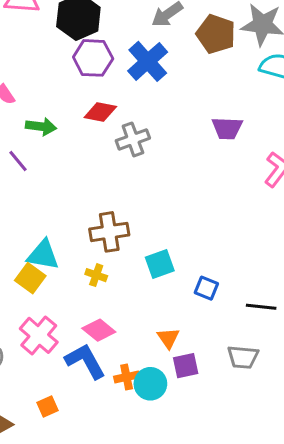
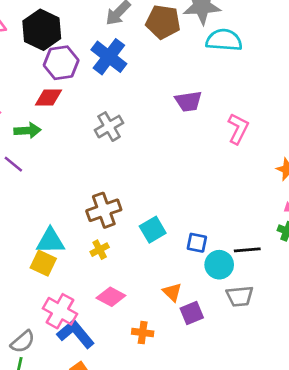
red diamond: (100, 112) -> (48, 98), moved
yellow cross: (96, 275) -> (100, 250), turned -36
blue L-shape: (85, 361) -> (76, 334), moved
orange cross: (127, 377) -> (143, 333), turned 30
cyan circle: (150, 384) -> (219, 265), moved

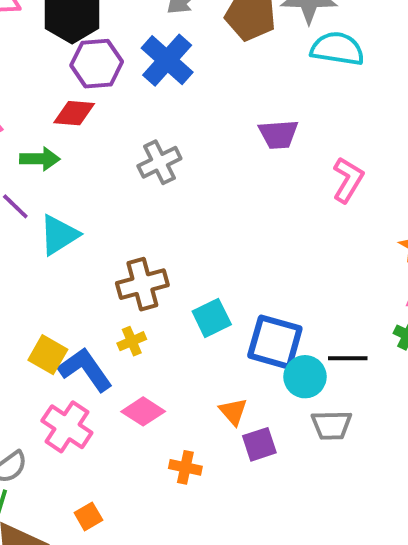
cyan triangle: (50, 241) -> (59, 235), moved, turned -36
blue square: (197, 243) -> (275, 342), size x1.8
blue L-shape: (76, 334) -> (85, 370), moved

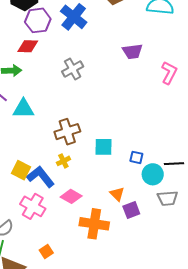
cyan triangle: (59, 235) -> (23, 109), turned 35
cyan square: (212, 318) -> (104, 147), turned 30
blue square: (275, 342) -> (136, 157), size x0.5
orange cross: (185, 467) -> (94, 224), size x1.8

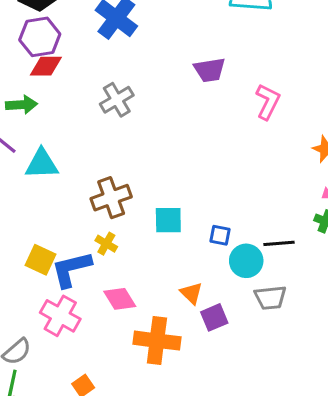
purple hexagon: (38, 20) -> (40, 37), moved
yellow cross: (63, 161) -> (106, 244), turned -32
blue L-shape: (41, 177) -> (71, 269), turned -64
pink diamond: (71, 196) -> (120, 299), turned 30

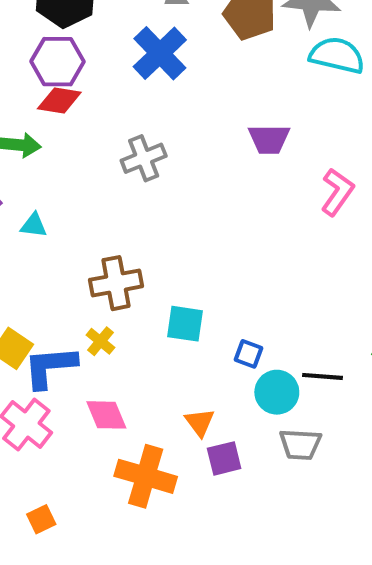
cyan triangle: (42, 164) -> (34, 225), size x0.6

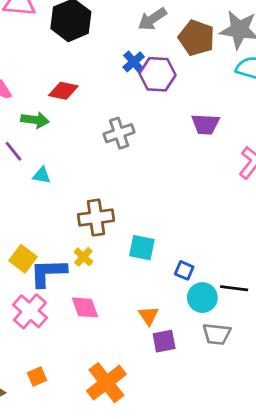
blue cross: (160, 53) -> (134, 62), size x0.6
purple hexagon: (57, 62) -> (158, 74), moved
orange cross: (146, 476) -> (106, 383), moved, turned 33

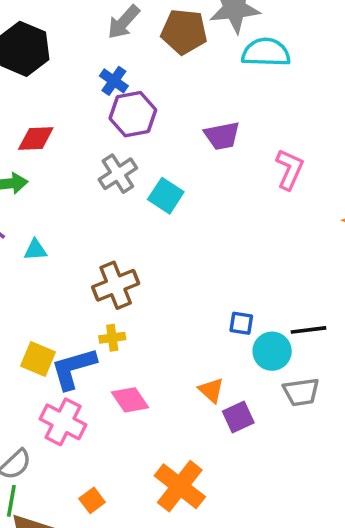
purple hexagon: (158, 74) -> (133, 114), moved
cyan square: (142, 248) -> (166, 196), moved, turned 36
yellow cross: (83, 257) -> (112, 338), turned -36

